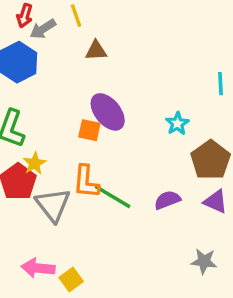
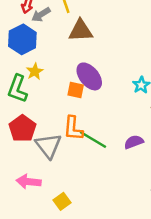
brown triangle: (96, 51) -> (81, 31), size x1.5
yellow star: (35, 163) -> (35, 71), moved
pink arrow: (38, 268) -> (29, 182), moved

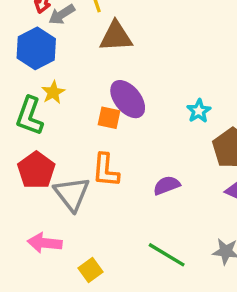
green line: (93, 140) -> (167, 255), moved
purple semicircle: (134, 142) -> (167, 185), moved

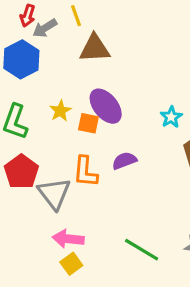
yellow star: (53, 92) -> (60, 111), moved
purple semicircle: (167, 185) -> (124, 161), moved
pink arrow: (45, 243) -> (68, 239), moved

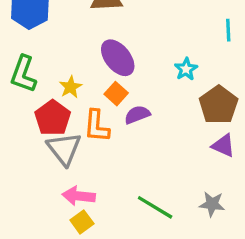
yellow star: (60, 111) -> (71, 87), moved
orange square: (88, 123) -> (116, 94), moved, turned 30
red pentagon: (21, 172) -> (53, 118), moved

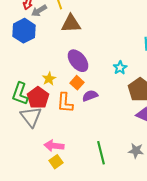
green L-shape: (23, 74) -> (20, 94), moved
gray triangle: (64, 149) -> (31, 117), moved
green line: (155, 207) -> (101, 153), turned 45

